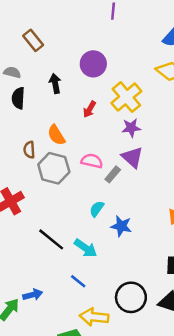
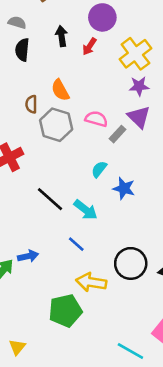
red arrow: (90, 109) -> (89, 46), moved

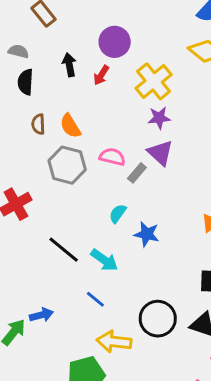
brown semicircle: (31, 104) -> (38, 124), moved

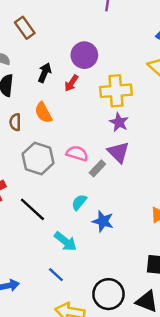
black arrow: (69, 65) -> (45, 73), turned 30
yellow cross: (154, 81) -> (116, 91), turned 32
purple star: (159, 118) -> (119, 122), turned 30
orange semicircle: (70, 126) -> (43, 113), moved
black line: (64, 250) -> (32, 209), moved

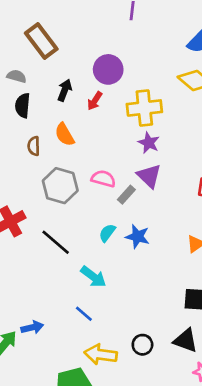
brown rectangle: (25, 28) -> (41, 41), size x1.4
blue star: (103, 221) -> (138, 237), moved
black circle: (108, 294) -> (142, 345), moved, size x0.6

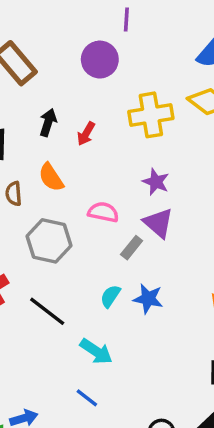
purple circle: (108, 69) -> (100, 60), moved
yellow cross: (144, 108) -> (151, 115), moved
pink semicircle: (103, 179) -> (103, 212), moved

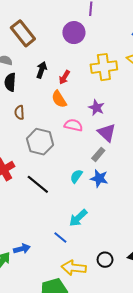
orange semicircle: (51, 177) -> (59, 99), moved
purple star: (156, 182) -> (96, 108), moved
gray rectangle: (132, 248) -> (98, 154), moved
cyan arrow: (96, 351) -> (78, 218), moved, turned 102

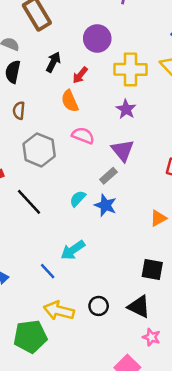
purple circle: (74, 33) -> (97, 38), moved
purple star: (96, 108) -> (126, 109), moved

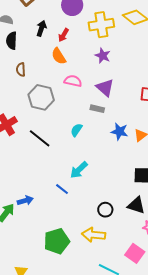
gray rectangle: (108, 176) -> (97, 109), turned 64
blue star: (105, 205) -> (119, 132), moved
yellow arrow: (59, 311) -> (94, 235), moved

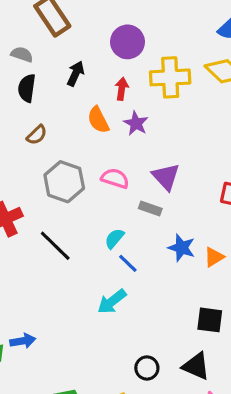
red arrow: (63, 35) -> (122, 89), moved, turned 152
purple star: (103, 56) -> (136, 123), moved
brown semicircle: (21, 70) -> (37, 135), turned -136
pink semicircle: (73, 81) -> (115, 178), moved
blue line: (62, 189) -> (128, 263), moved

